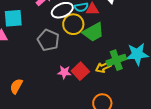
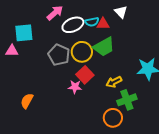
yellow circle: (73, 24) -> (82, 52), moved
green cross: (116, 60) -> (127, 100), moved
red square: (80, 71) -> (85, 75), moved

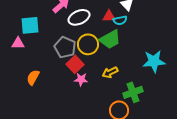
cyan semicircle: (92, 22) -> (120, 20), moved
red square: (85, 75) -> (75, 64), moved
yellow arrow: (114, 82) -> (110, 72), moved
orange semicircle: (27, 101) -> (33, 77), moved

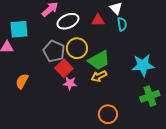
cyan semicircle: (120, 20) -> (122, 24), moved, turned -88
green trapezoid: (110, 39) -> (99, 60), moved
green cross: (133, 92) -> (150, 96), moved

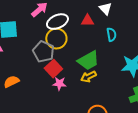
cyan semicircle: (122, 24) -> (111, 35), moved
yellow circle: (77, 48) -> (56, 39), moved
orange semicircle: (22, 81) -> (11, 82), turned 35

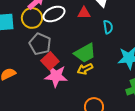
yellow circle: (56, 39) -> (32, 18), moved
pink star: (59, 84) -> (56, 76), size x1.6

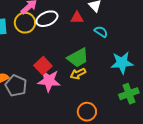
cyan semicircle: (108, 27) -> (101, 32), turned -48
gray pentagon: (40, 44) -> (16, 86), moved

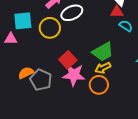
red triangle: (77, 18) -> (117, 12), moved
yellow circle: (25, 23) -> (50, 28), moved
orange circle: (87, 112) -> (99, 85), moved

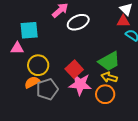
yellow circle: (50, 28) -> (38, 65), moved
yellow arrow: (103, 68) -> (109, 77), turned 42
gray pentagon: (41, 80) -> (47, 89), turned 30

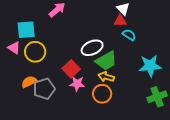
white ellipse: (78, 22) -> (92, 48), moved
pink triangle: (17, 48) -> (14, 48), turned 32
yellow circle: (38, 65) -> (35, 52), moved
pink star: (80, 84) -> (77, 84), size x0.7

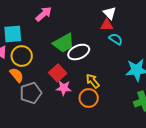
green trapezoid: (106, 61) -> (64, 43), moved
yellow arrow: (106, 77) -> (93, 81), turned 35
orange semicircle: (29, 82) -> (17, 75), moved, turned 77

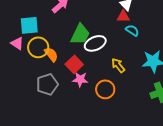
green trapezoid: (64, 43) -> (80, 34), turned -35
orange semicircle: (17, 75) -> (51, 54), moved
yellow arrow: (93, 81) -> (118, 65), moved

